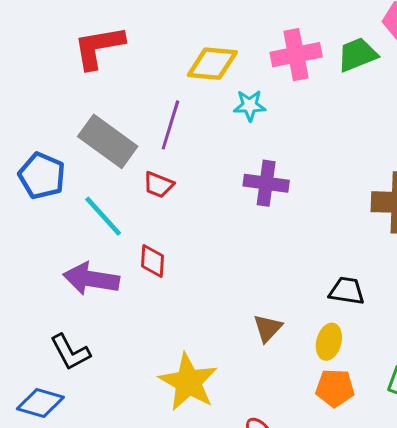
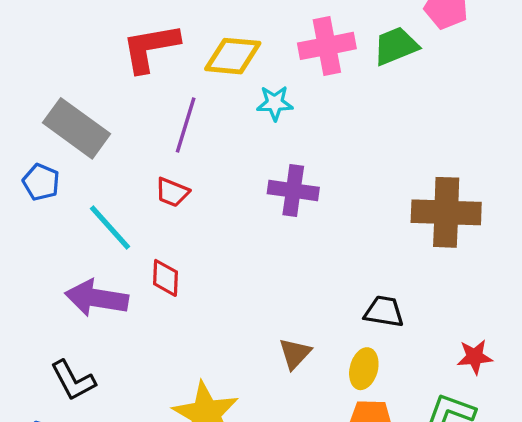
red L-shape: (99, 47) -> (150, 48), moved
gray rectangle: (108, 141) -> (76, 128), moved
blue pentagon: (42, 176) -> (41, 182), size x0.7

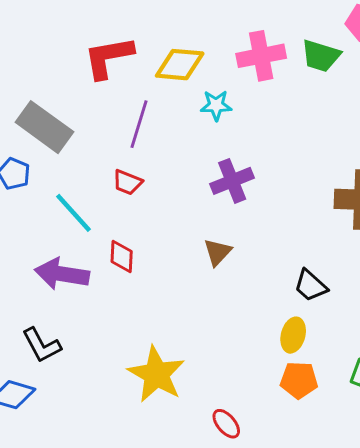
green trapezoid: (396, 46) -> (321, 56), turned -141
purple cross: (293, 191) -> (232, 181), turned -30
black trapezoid: (384, 312) -> (311, 286), turned -147
brown triangle: (295, 354) -> (218, 252), moved

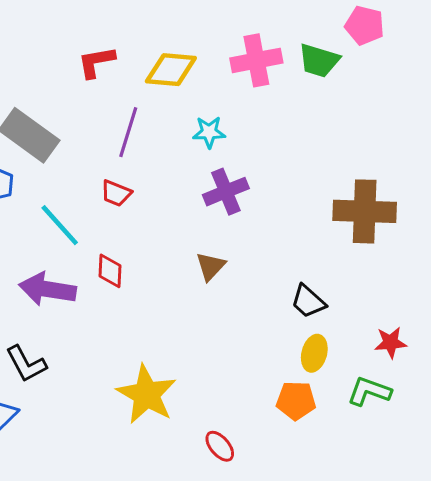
red L-shape: (108, 57) -> (96, 62), size x0.7
cyan star: (216, 105) -> (209, 132), moved
yellow ellipse: (293, 335) -> (314, 353), moved

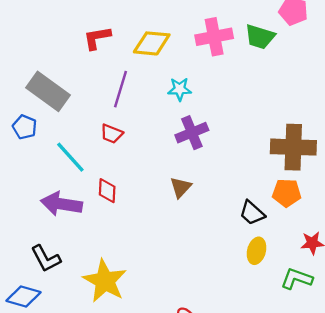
yellow star: (147, 394) -> (105, 281), moved
orange pentagon: (296, 400) -> (287, 193), moved

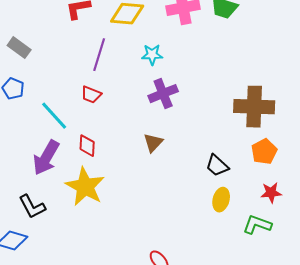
gray rectangle: (48, 91) -> (19, 48), moved, size x0.6
orange pentagon: (287, 193) -> (264, 152), moved, turned -30
purple arrow: (61, 204) -> (46, 158), turned -69
yellow star: (105, 281) -> (85, 187), moved

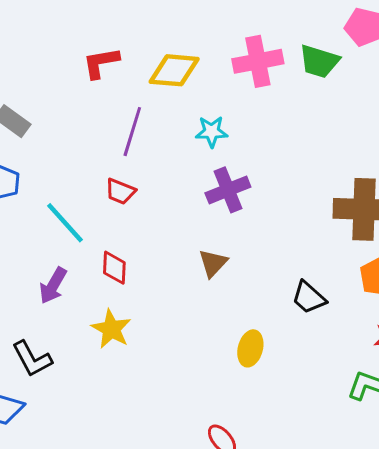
purple arrow: (46, 158) -> (53, 286), size x0.7
yellow star: (85, 187) -> (111, 329), size x0.7
yellow ellipse: (221, 200) -> (250, 348), moved

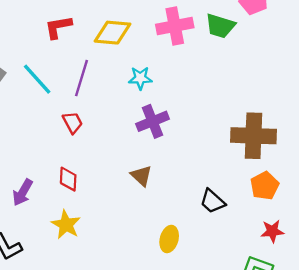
red trapezoid: (120, 191) -> (73, 122), turned -140
cyan line: (65, 223) -> (37, 79), moved
brown triangle: (213, 263) -> (141, 176), turned -30

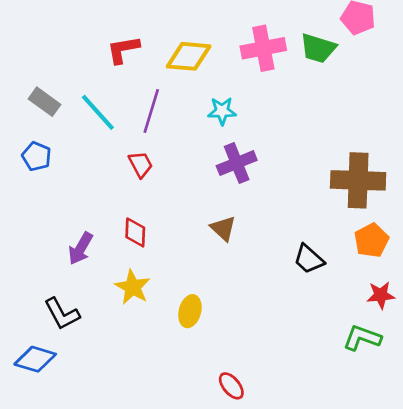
yellow ellipse: (169, 239) -> (190, 311), moved

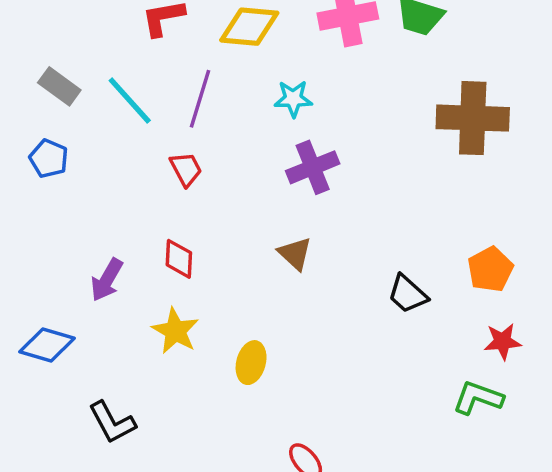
brown cross: (358, 180) -> (473, 118), moved
black L-shape: (62, 314) -> (112, 422), moved
blue diamond: (35, 359) -> (47, 345), moved

